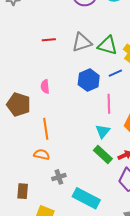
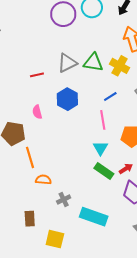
red line: (49, 40) -> (37, 75), moved
blue line: (115, 73) -> (110, 96), moved
blue hexagon: (89, 80) -> (67, 99), moved
orange line: (46, 129) -> (30, 157), moved

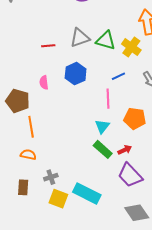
orange semicircle: (43, 180) -> (28, 155), moved
gray cross: (64, 199) -> (51, 177), moved
yellow square: (55, 239) -> (58, 199), moved

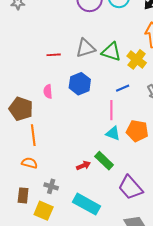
cyan triangle: (102, 126) -> (113, 133), moved, turned -49
red arrow: (125, 150) -> (83, 166), moved
gray cross: (51, 177) -> (51, 186), turned 32
yellow square: (58, 199) -> (44, 211), moved

